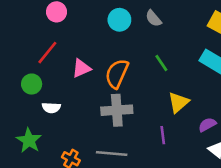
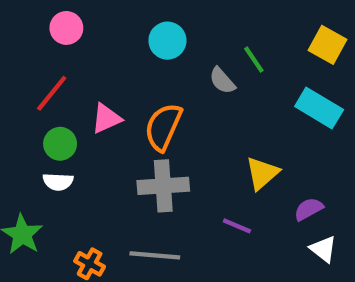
gray semicircle: (154, 18) -> (222, 81), moved
green line: (161, 63) -> (254, 60), moved
green circle: (32, 84) -> (60, 144), moved
purple line: (163, 135) -> (237, 226), turned -60

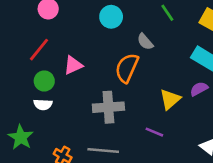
green line: (254, 60) -> (167, 13), moved
orange semicircle: (163, 127) -> (127, 68), moved
purple semicircle: (309, 209) -> (199, 89), moved

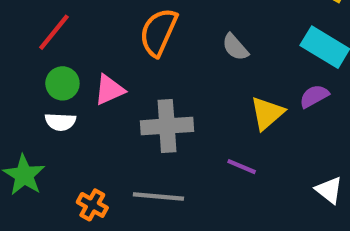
gray semicircle: (145, 42) -> (235, 47), moved
pink triangle: (73, 65) -> (109, 90), moved
orange semicircle: (127, 68) -> (158, 32), moved

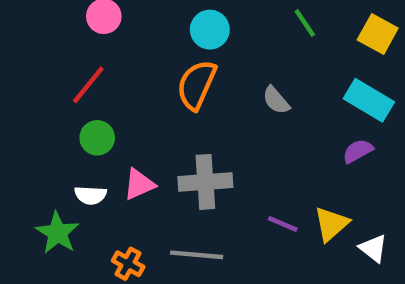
pink triangle: (109, 90) -> (139, 184), moved
yellow triangle: (267, 113) -> (331, 224), moved
white semicircle: (60, 122) -> (91, 195), moved

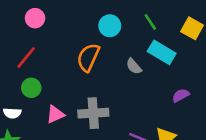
cyan circle: (210, 30) -> (110, 26), moved
cyan rectangle: (369, 100) -> (162, 52), moved
white semicircle: (91, 195) -> (12, 113), moved

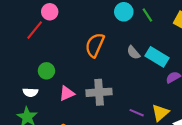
cyan circle: (110, 26) -> (124, 12), moved
cyan rectangle: (162, 52) -> (157, 57), moved
red line: (26, 57) -> (35, 30), moved

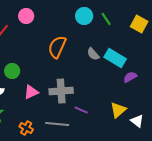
pink circle: (50, 12) -> (26, 16), moved
purple line: (137, 113) -> (81, 110), moved

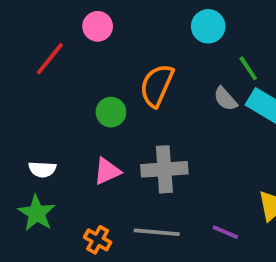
green line: (106, 19) -> (248, 68), moved
green circle: (12, 71) -> (111, 112), moved
purple line: (81, 110) -> (225, 232), moved

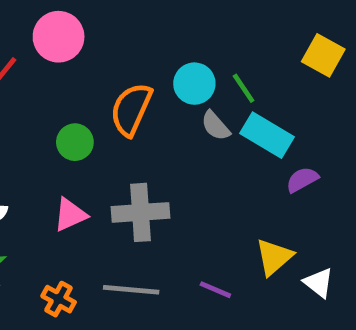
pink circle: (98, 26) -> (59, 37), size x1.4
cyan circle: (208, 26) -> (194, 84), moved

